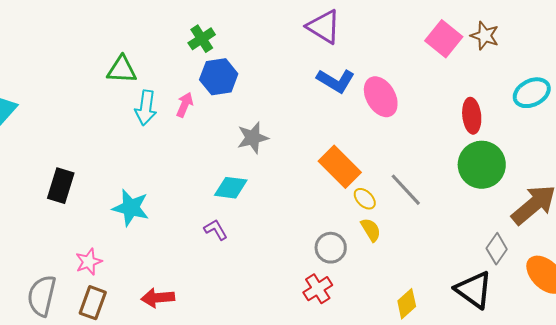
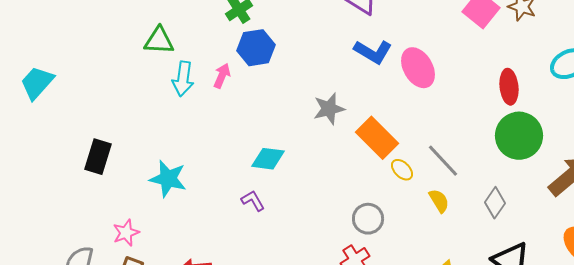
gray star: (253, 138) -> (329, 109), moved
yellow semicircle: (371, 230) -> (439, 201), moved
gray diamond: (497, 249) -> (495, 203), moved

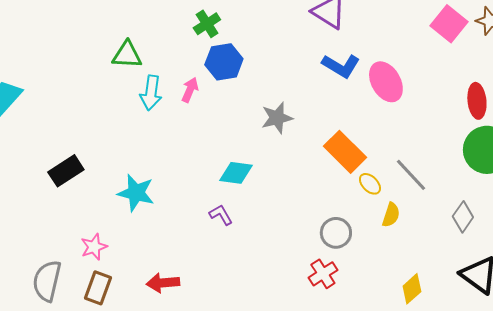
gray star: (329, 109) -> (277, 118), moved
black rectangle: (98, 157) -> (66, 171), turned 40
yellow semicircle: (439, 201) -> (391, 215), moved, turned 50

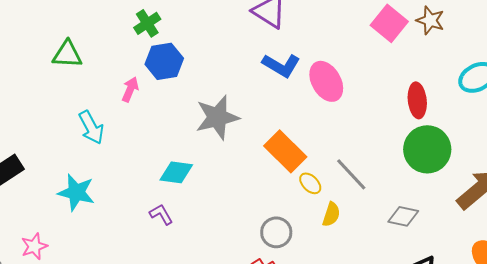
cyan arrow: (151, 93) -> (91, 127), moved, turned -36
gray star: (277, 118) -> (217, 117), size x1.4
gray diamond: (463, 217) -> (403, 216), turned 68

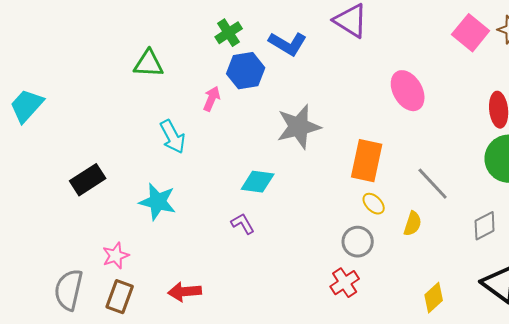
blue L-shape: (281, 65) -> (288, 44), moved
orange rectangle: (285, 151) -> (367, 161), turned 57
yellow ellipse: (310, 183) -> (374, 204), moved
gray diamond: (403, 216) -> (485, 226), turned -40

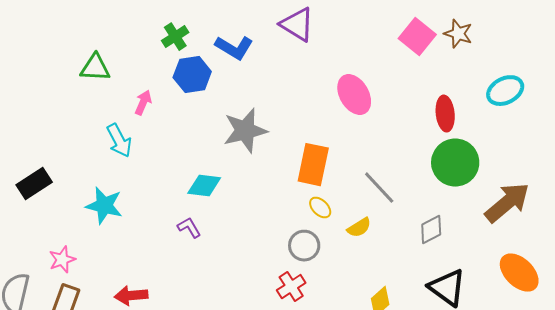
pink arrow: (212, 99) -> (143, 103), moved
yellow semicircle: (413, 224) -> (359, 228), turned 40

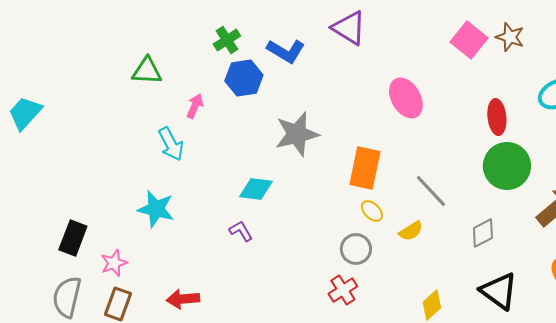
black rectangle: (34, 184) -> (73, 238), moved, turned -36

